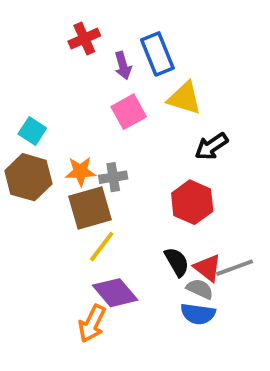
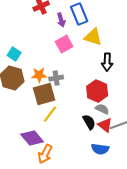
black arrow: (211, 146) -> (107, 62), turned -54
gray semicircle: (200, 289) -> (102, 109), moved
purple diamond: (115, 293) -> (32, 138), moved

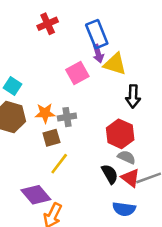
purple arrow: (61, 20) -> (98, 54), moved
brown square: (44, 94) -> (51, 138), size x0.6

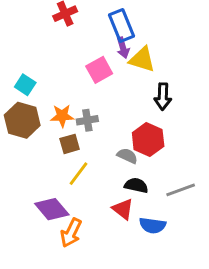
gray semicircle: (127, 157) -> (127, 156), moved
black semicircle: (110, 174) -> (136, 185), turned -48
red triangle: (130, 178) -> (123, 209), moved

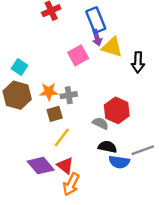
black arrow: (163, 97) -> (138, 62), moved
red triangle: (123, 209) -> (65, 166), moved
blue semicircle: (153, 225) -> (119, 162), moved
orange arrow: (71, 233) -> (71, 184), moved

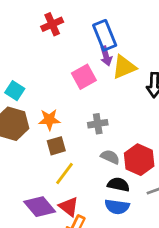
yellow triangle: (112, 47) -> (124, 67), turned -40
gray cross: (69, 95) -> (98, 124), moved
red hexagon: (117, 110) -> (139, 160), moved
blue semicircle: (119, 162) -> (117, 207), moved

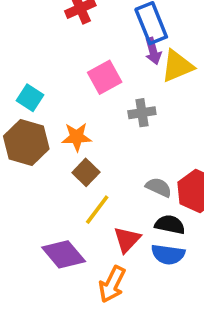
pink square: (84, 77) -> (105, 77), moved
gray cross: (98, 124) -> (142, 113), moved
brown square: (56, 146) -> (86, 172), turned -30
red triangle: (69, 207) -> (127, 239), moved, turned 35

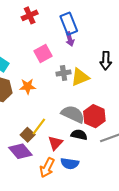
yellow triangle: (177, 66) -> (80, 77), moved
brown square: (86, 172) -> (28, 135), moved
gray semicircle: (159, 187) -> (73, 114), size x1.6
blue semicircle: (168, 254) -> (70, 164), moved

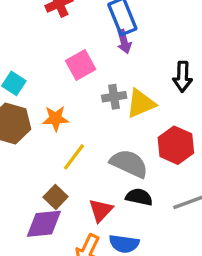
red hexagon: (94, 116) -> (176, 145), moved
yellow line: (39, 127) -> (74, 157), moved
purple diamond: (20, 151) -> (44, 224), turned -55

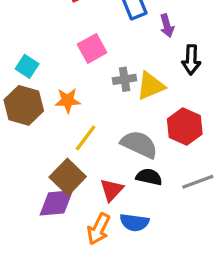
purple arrow: (124, 42) -> (167, 26), moved
brown square: (56, 197) -> (68, 177), size x1.5

